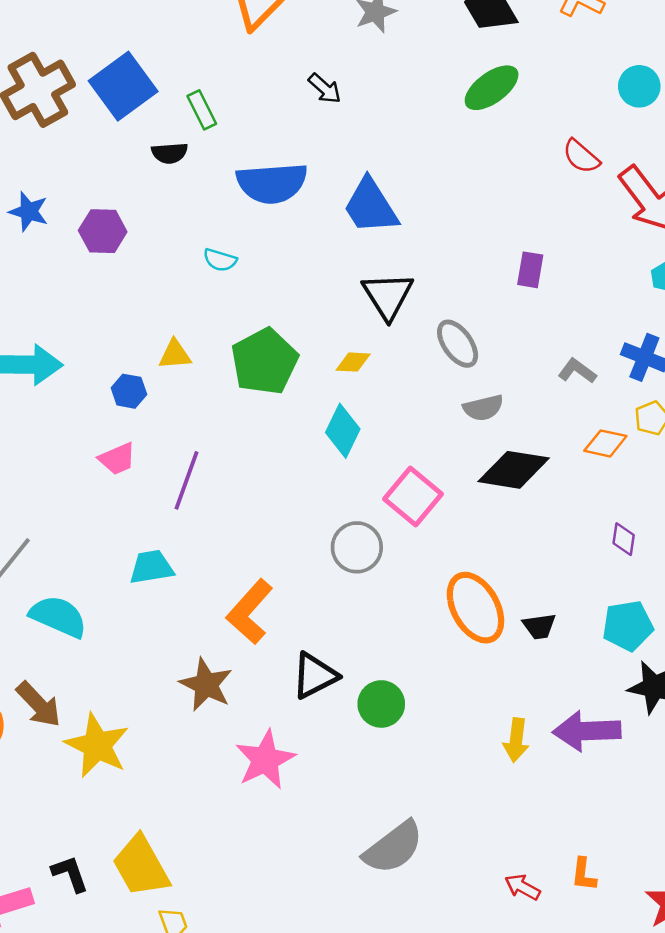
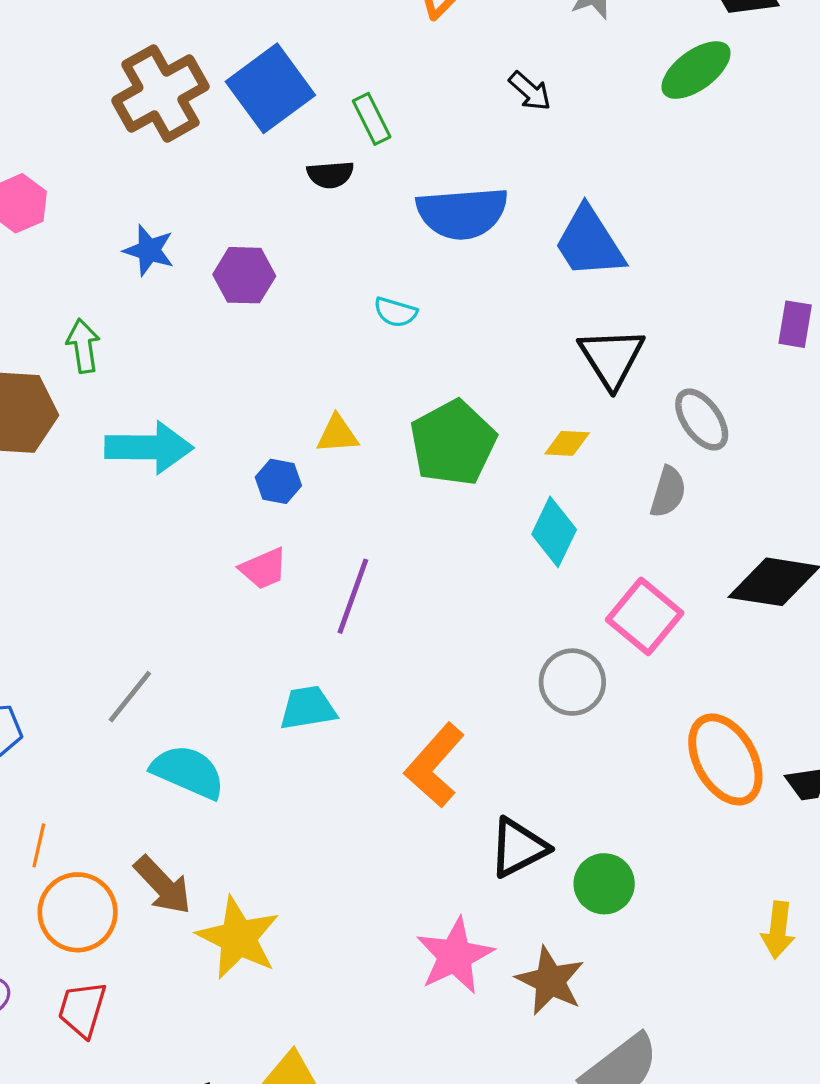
green ellipse: (492, 88) -> (696, 70), moved
gray semicircle: (483, 408) -> (668, 492), moved, turned -60
brown star: (206, 685) -> (550, 981), moved

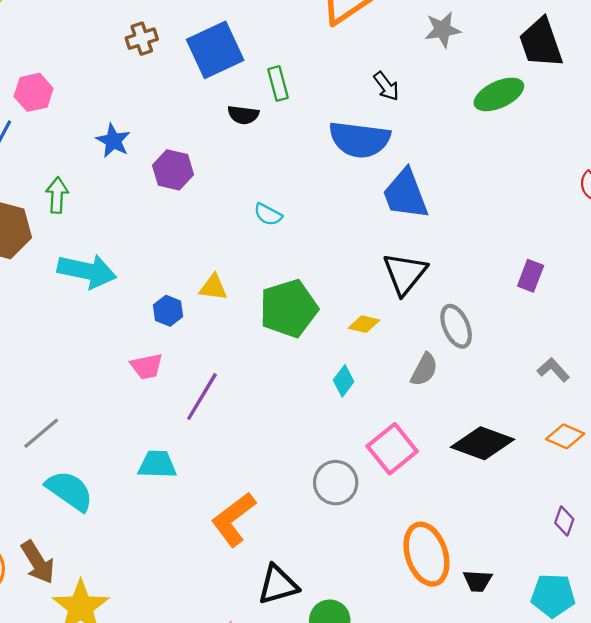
brown cross: (160, 94) -> (142, 39), size x0.5
blue semicircle: (462, 213) -> (360, 140), moved
cyan diamond: (554, 532) -> (344, 381), size x0.7

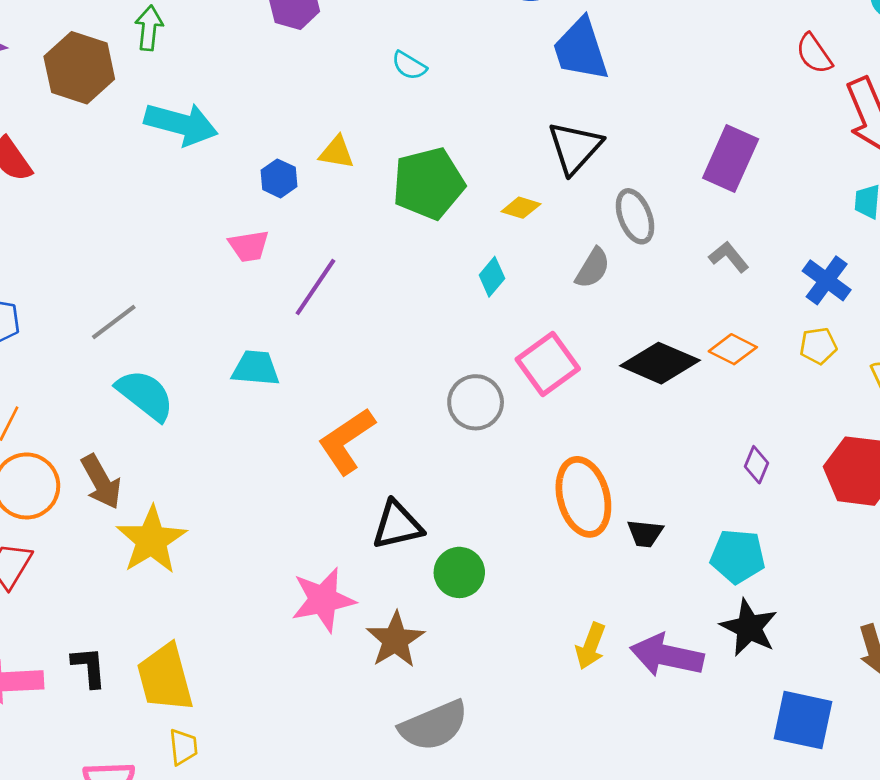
purple rectangle: (531, 276) -> (731, 158), size x1.6
gray L-shape: (553, 370) -> (729, 257), moved
orange diamond: (565, 436) -> (733, 349), moved

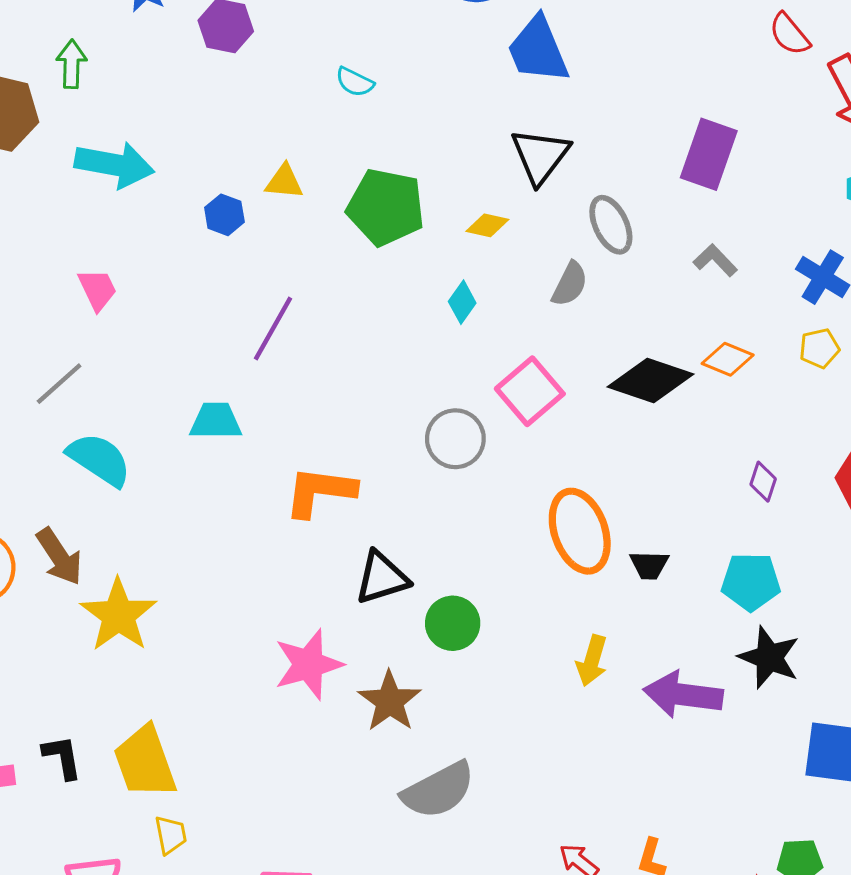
green pentagon: (428, 183) -> (386, 207), turned 30
pink trapezoid: (249, 246) -> (97, 289), moved, turned -102
orange L-shape: (347, 441) -> (320, 492), turned 46
yellow arrow: (591, 646) -> (592, 661), moved

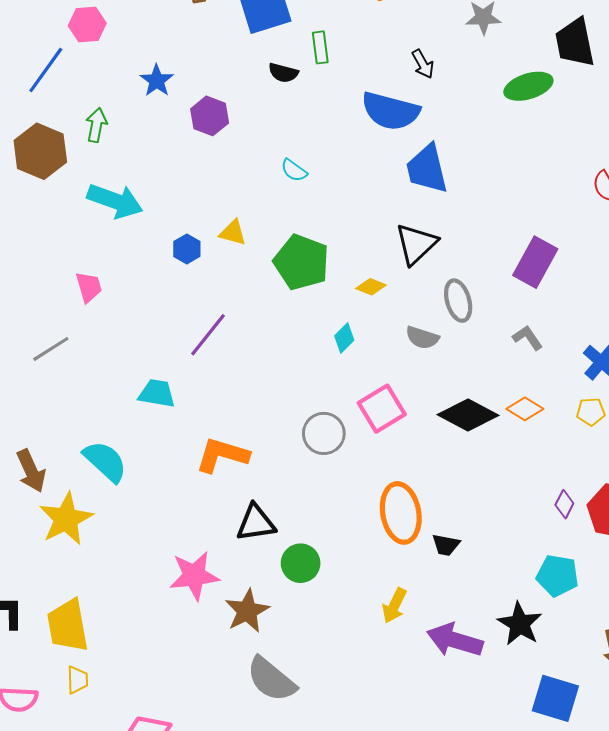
gray semicircle: (570, 284) -> (422, 338), turned 72
cyan semicircle: (99, 459) -> (105, 461), moved
purple diamond: (763, 482) -> (564, 504), moved
cyan pentagon: (751, 582) -> (557, 576), moved
gray semicircle: (438, 790) -> (271, 679), turned 58

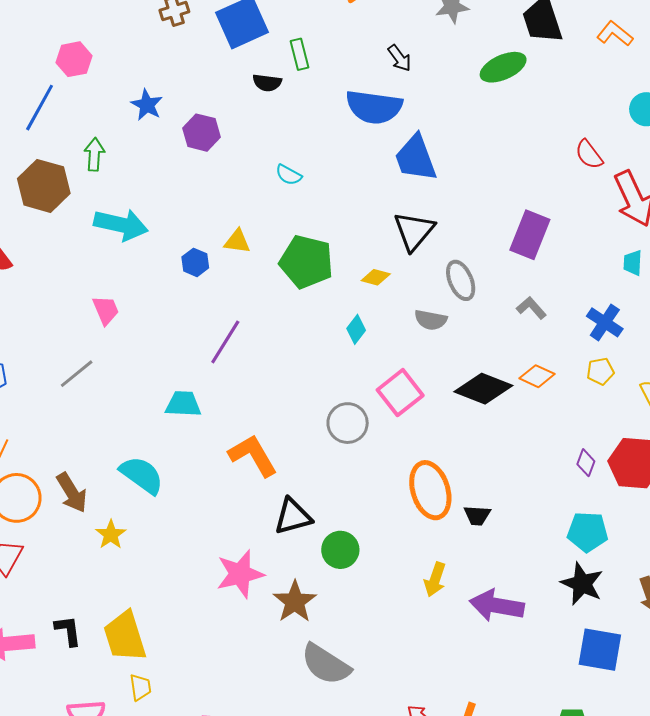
orange L-shape: (222, 455) -> (253, 455), turned 50
yellow star: (66, 519) -> (111, 535), size x0.6
black star: (520, 624) -> (582, 584), moved

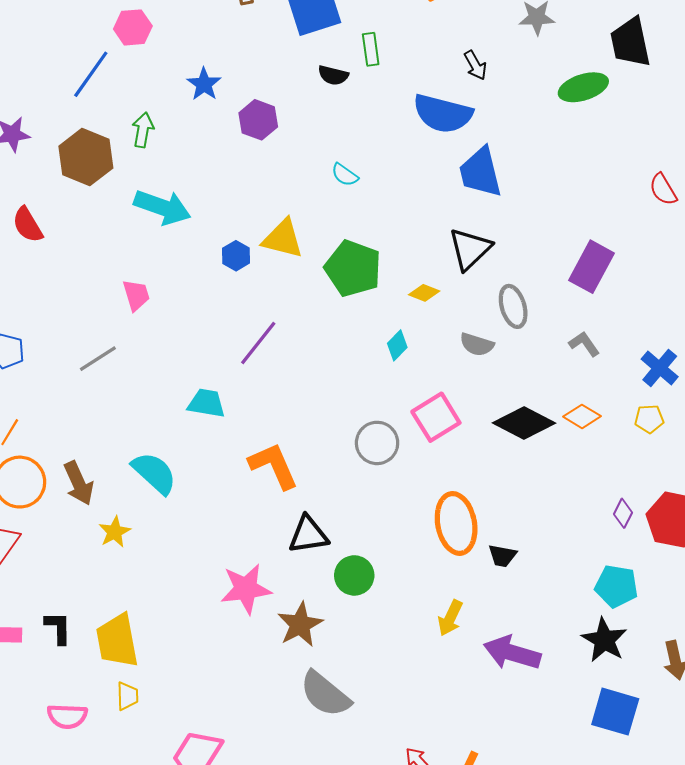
yellow triangle: (237, 241) -> (283, 239), size x1.5

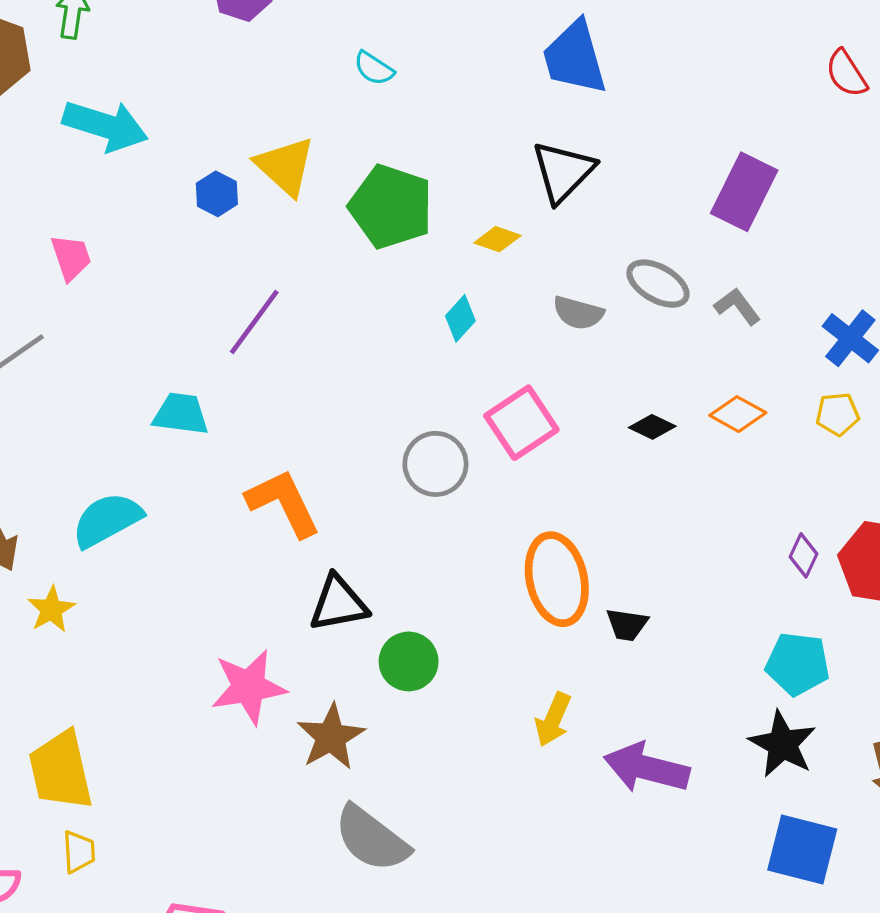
yellow triangle: (283, 239) -> (285, 166), turned 30
gray ellipse: (513, 306) -> (658, 284), moved, turned -42
black diamond: (524, 423) -> (652, 427), size x0.5
cyan semicircle: (154, 473) -> (107, 520), turned -69

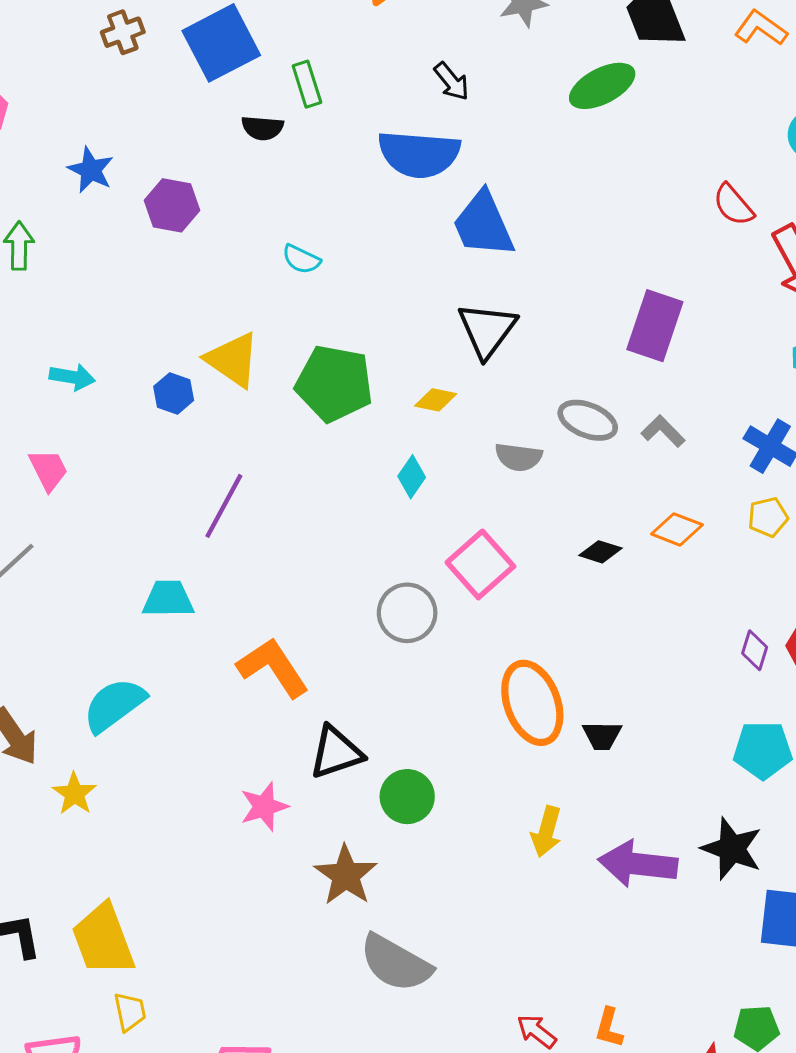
cyan arrow: (105, 126) -> (72, 377), moved, size x0.6
pink star: (249, 687) -> (264, 806), moved, size x0.7
black star: (783, 744) -> (732, 849), moved

